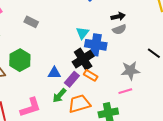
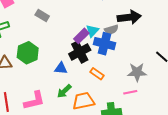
black arrow: (118, 17) -> (129, 17), size x1.6
gray semicircle: (119, 29) -> (111, 30), moved
black cross: (83, 59) -> (80, 52), moved
purple rectangle: (72, 79) -> (81, 36), moved

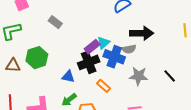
gray semicircle: (111, 30) -> (129, 49), moved
gray star: (137, 72) -> (139, 76), moved

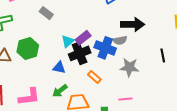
cyan triangle: (104, 43) -> (68, 41), moved
black line: (170, 76) -> (163, 55), moved, turned 32

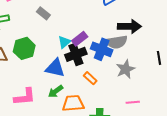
gray semicircle: (120, 40) -> (117, 42), size x1.5
gray star: (129, 67) -> (126, 69), turned -30
blue triangle: (59, 68) -> (55, 68), size x1.5
pink line: (125, 99) -> (133, 102), moved

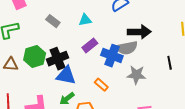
cyan triangle: (64, 42) -> (85, 20), moved, turned 32
black cross: (76, 54) -> (57, 59), moved
gray star: (126, 69) -> (136, 75), turned 30

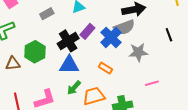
gray rectangle: (53, 21) -> (47, 14), turned -56
blue cross: (112, 56) -> (111, 37), turned 35
black cross: (57, 59) -> (68, 41), moved

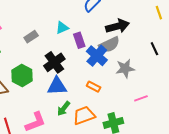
purple rectangle: (87, 31) -> (79, 40), moved, turned -56

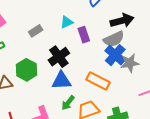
blue cross: (97, 56) -> (115, 55), moved
orange rectangle: (94, 87) -> (98, 81), size x1.6

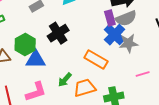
purple rectangle: (84, 35) -> (110, 18), moved
gray semicircle: (114, 39) -> (126, 18), moved
blue triangle: (62, 81) -> (36, 60), moved

